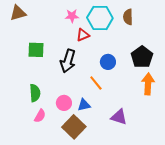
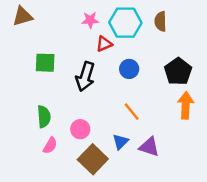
blue circle: (108, 62) -> (129, 69), moved
orange line: (96, 83) -> (132, 112), moved
blue triangle: (84, 105) -> (120, 142), moved, turned -32

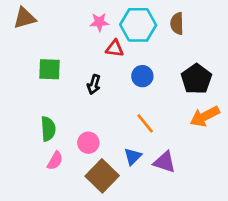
red triangle: (104, 44) -> (115, 48), turned 30
black arrow: (85, 76) -> (94, 84), size x0.6
orange arrow: (186, 105) -> (205, 116), turned -120

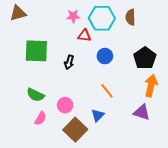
green square: (50, 69) -> (36, 51), size x1.4
orange arrow: (205, 116) -> (151, 86), turned 130
green semicircle: (48, 129) -> (35, 95), turned 120
purple triangle: (165, 162) -> (142, 112), moved

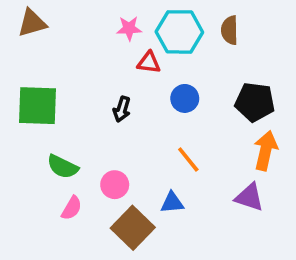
green square: (36, 51) -> (37, 106), moved
black pentagon: (145, 58) -> (255, 102), turned -30
blue triangle: (98, 115) -> (172, 203), turned 40

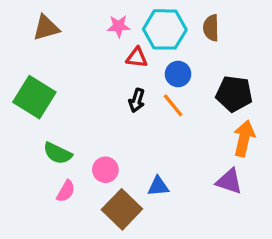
brown triangle: (32, 23) -> (46, 28), moved
blue circle: (185, 98) -> (178, 74), moved
green square: (37, 106) -> (34, 97), turned 30
black arrow: (122, 109) -> (137, 100), moved
orange line: (188, 160) -> (173, 105), moved

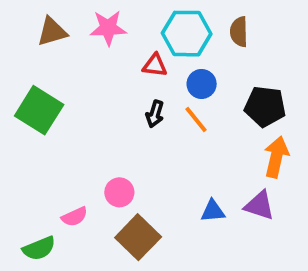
pink star: (119, 26) -> (108, 28), moved, size x1.4
green semicircle: (58, 153) -> (39, 248), moved, turned -48
blue triangle: (158, 186) -> (213, 211), moved
pink semicircle: (66, 191) -> (75, 217), turned 35

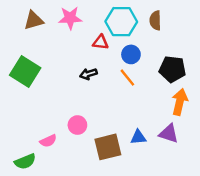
black arrow: (155, 114) -> (88, 74), moved, turned 56
brown square: (138, 237) -> (108, 147), moved, turned 32

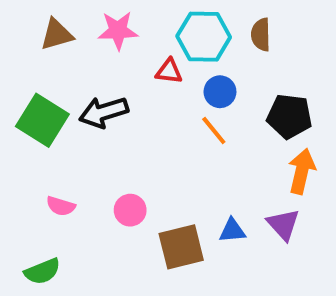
black arrow: (88, 74) -> (104, 112), moved, size x1.6
purple triangle: (169, 134) -> (283, 224), turned 30
pink semicircle: (48, 141) -> (61, 206), moved, turned 42

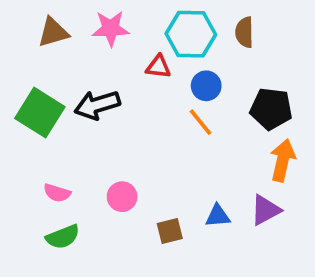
purple triangle: (283, 224) -> (265, 210), turned 44
brown square: (181, 247) -> (170, 231), size x0.6
green semicircle: (42, 271) -> (63, 237), moved

